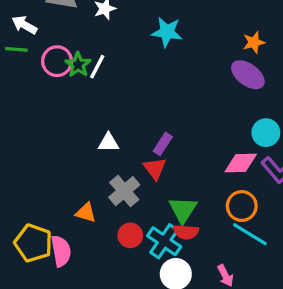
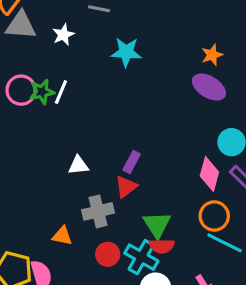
green star: (78, 65) -> (42, 92), turned 30
pink diamond: (241, 163) -> (209, 174), turned -68
red triangle: (155, 168) -> (126, 187), turned 35
gray cross: (124, 191) -> (98, 211), turned 32

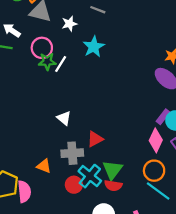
cyan star: (126, 52) -> (94, 47), moved, turned 30
pink circle: (21, 90) -> (42, 48), moved
purple rectangle: (132, 162) -> (163, 117), moved
white triangle: (78, 165) -> (64, 118), turned 35
cyan cross: (141, 257) -> (90, 176), moved

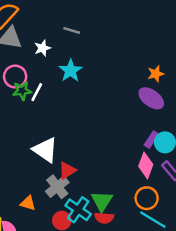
white triangle: (64, 118) -> (45, 150), size x1.6
red triangle: (95, 139) -> (67, 170), moved
gray cross: (72, 153) -> (57, 187), turned -30

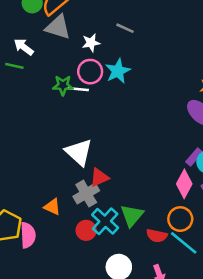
pink circle: (15, 77) -> (90, 72), moved
white line: (37, 92) -> (78, 89), turned 60
red semicircle: (104, 218) -> (157, 236), moved

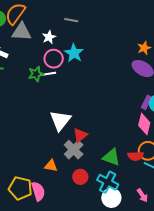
white triangle: (79, 152) -> (60, 120), turned 40
green triangle: (132, 215) -> (111, 157), turned -36
cyan cross: (105, 221) -> (108, 182), moved
red semicircle: (157, 236) -> (136, 156), moved

